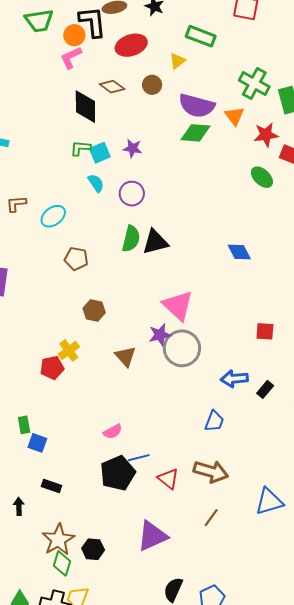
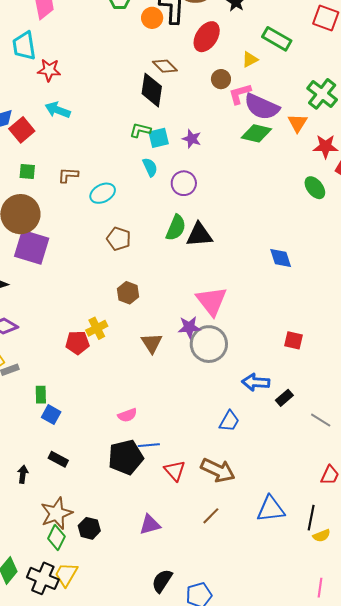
red ellipse: (131, 45) -> (207, 37), turned -48
pink L-shape: (71, 58) -> (240, 94), moved
brown diamond: (112, 87) -> (165, 66), moved
purple triangle: (152, 536) -> (150, 525), size x0.7

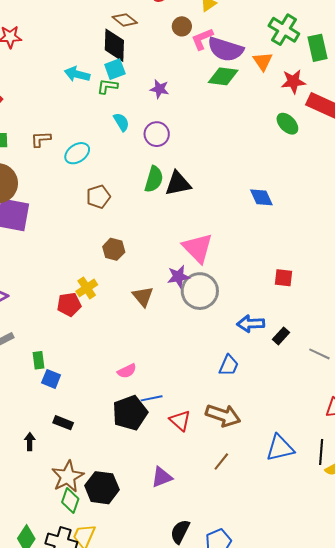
cyan arrow: (58, 110) -> (77, 74), moved
cyan square: (159, 138) -> (115, 69), moved
brown pentagon: (119, 239) -> (98, 197), turned -30
black hexagon: (89, 528) -> (102, 488), size x1.5

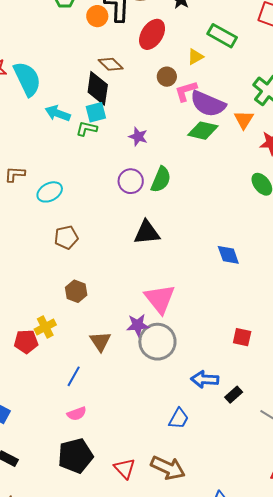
cyan semicircle: (121, 122) -> (27, 79), moved, size x1.8
green semicircle: (154, 179) -> (161, 179), moved
blue line: (152, 398) -> (74, 376), moved, turned -55

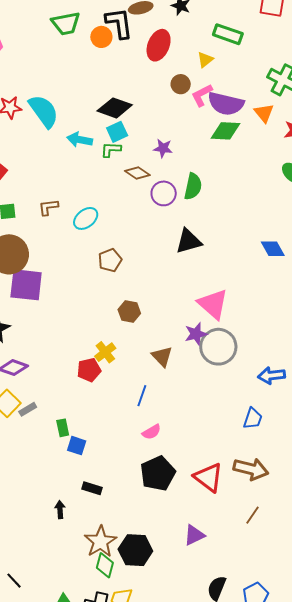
brown diamond: (111, 64) -> (137, 173), moved
black diamond: (98, 88) -> (115, 108), turned -68
red triangle: (125, 469) -> (208, 477), size x1.4

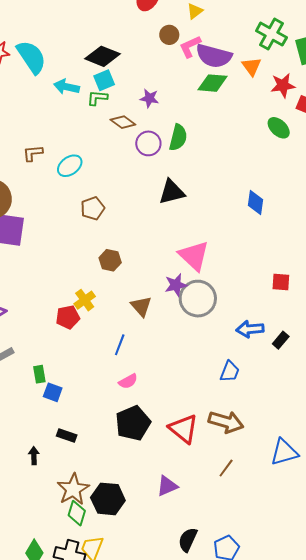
blue diamond: (273, 249) -> (256, 202), turned 35

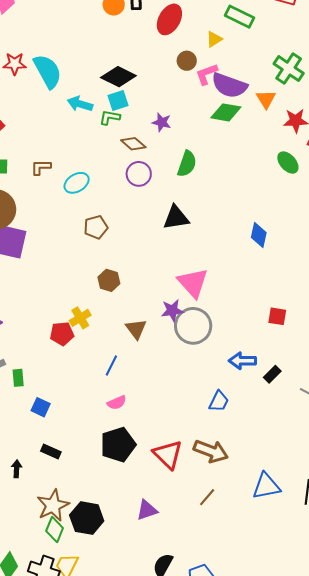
purple circle: (148, 143) -> (139, 174), moved
green rectangle: (39, 374) -> (18, 378), moved

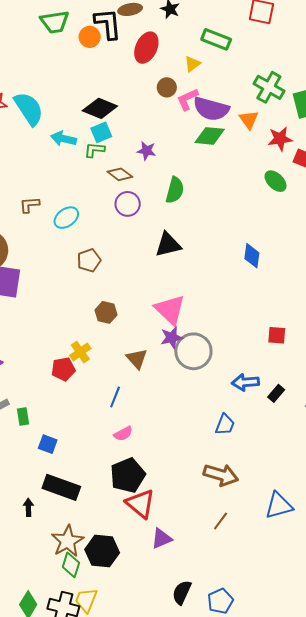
pink triangle: (193, 283) -> (170, 310), moved
black rectangle: (51, 451) -> (61, 487), size x1.8
red triangle: (168, 454) -> (140, 504), moved

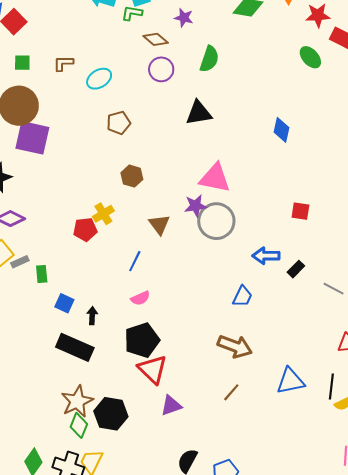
pink triangle: (170, 310) -> (215, 178), moved, turned -36
black arrow: (28, 507) -> (92, 316), moved

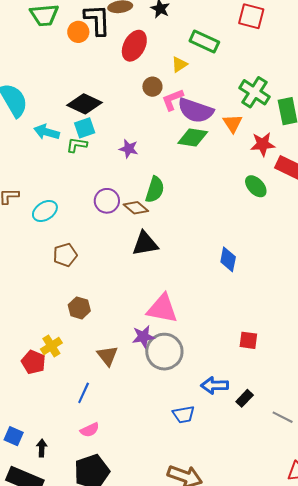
brown diamond: (156, 39) -> (136, 208), moved
red pentagon: (85, 229) -> (33, 362), turned 30
blue trapezoid: (242, 296) -> (184, 415), moved, turned 55

